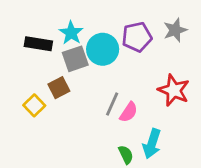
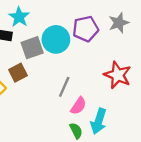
cyan star: (71, 33) -> (19, 17), moved
pink semicircle: (129, 112) -> (78, 106), moved

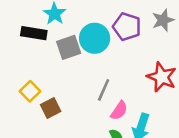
purple pentagon: (86, 29) -> (127, 27), turned 30
brown square: (18, 73) -> (51, 108), moved

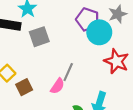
cyan circle: (95, 38) -> (99, 32), moved
pink semicircle: (119, 111) -> (57, 86), moved

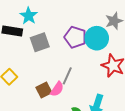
purple pentagon: (87, 19) -> (75, 37), moved
brown square: (24, 87) -> (44, 90), moved

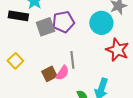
purple pentagon: (75, 37) -> (63, 22), moved, turned -30
gray line: (67, 76) -> (72, 60), turned -30

